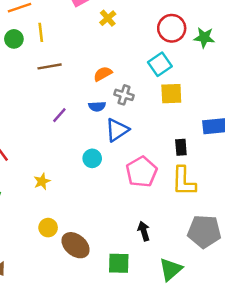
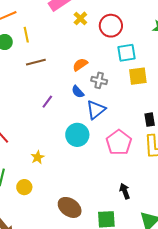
red circle: (172, 28) -> (111, 26), moved
cyan square: (160, 64) -> (127, 53), turned 30
blue semicircle: (97, 106) -> (78, 92), turned 56
cyan circle: (92, 158) -> (77, 135), size x1.5
yellow circle: (48, 228) -> (24, 187), moved

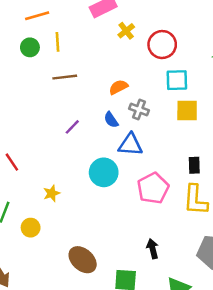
blue triangle: (96, 110) -> (130, 145), turned 35

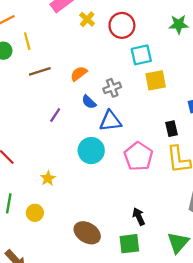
orange semicircle: (118, 87) -> (79, 74), moved
gray cross: (139, 109) -> (112, 88), turned -30
black arrow: (152, 249) -> (139, 217), moved

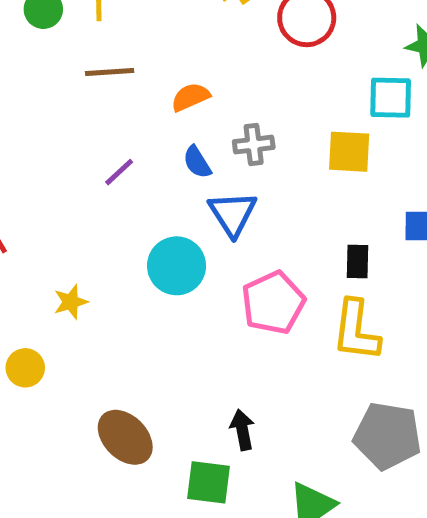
cyan square: (141, 55) -> (391, 98), moved
blue triangle: (110, 121) -> (233, 214), turned 50

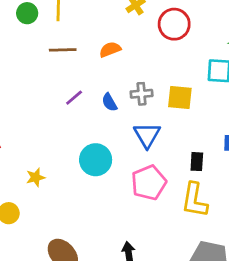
orange semicircle: (190, 97) -> (110, 49), moved
yellow square: (349, 152) -> (180, 97), moved
purple line: (119, 172) -> (74, 98), moved
blue triangle: (233, 214) -> (147, 135), moved

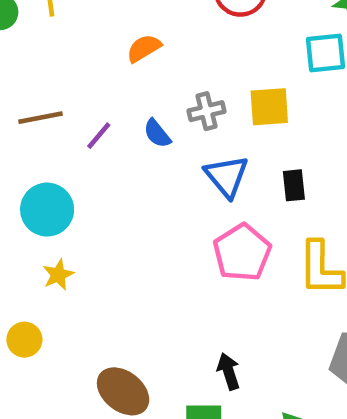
brown line: (63, 50) -> (41, 118), moved
cyan circle: (96, 160) -> (47, 210), moved
black rectangle: (197, 162) -> (294, 185), moved

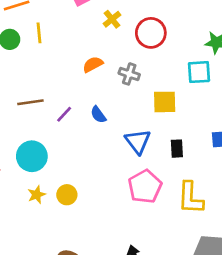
gray cross: (207, 111) -> (129, 74), moved, turned 30
yellow circle: (24, 340) -> (67, 195), moved

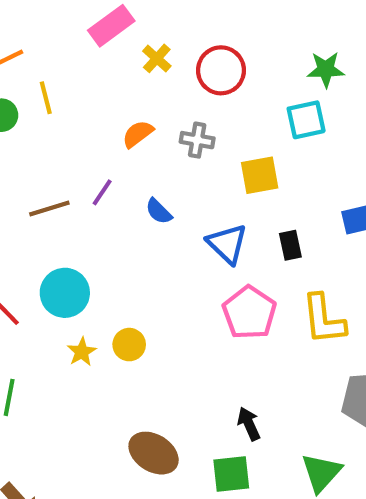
purple line: (64, 114) -> (102, 192), moved

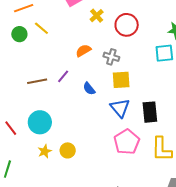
yellow line: (46, 98) -> (41, 28), turned -42
yellow square: (260, 175) -> (121, 80), moved
black rectangle: (290, 245) -> (150, 112), size x1.5

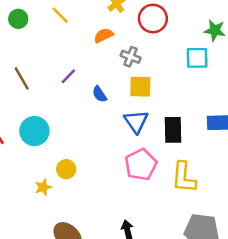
yellow line: (41, 28) -> (60, 15), moved
orange semicircle: (83, 51) -> (104, 35), moved
brown line: (37, 81) -> (22, 78), moved, turned 66
yellow star: (45, 151) -> (43, 187), moved

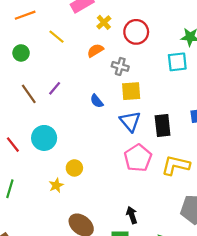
green circle: (18, 19) -> (21, 53), moved
purple line: (68, 76) -> (55, 88), moved
yellow L-shape: (184, 177) -> (176, 165), turned 104

